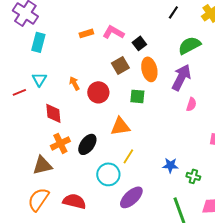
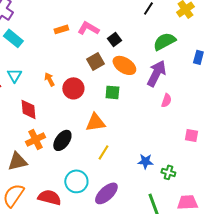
cyan rectangle: (38, 42) -> (13, 38), turned -66
orange ellipse: (149, 69) -> (124, 65), turned -45
cyan circle: (108, 174) -> (76, 181), moved

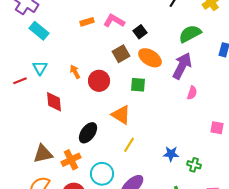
orange triangle: (95, 122) -> (121, 115), turned 40
orange cross: (35, 139) -> (71, 160), moved

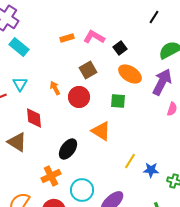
brown square: (121, 54) -> (88, 70), moved
yellow line: (129, 145) -> (130, 161), moved
brown triangle: (43, 154) -> (17, 142), moved, turned 45

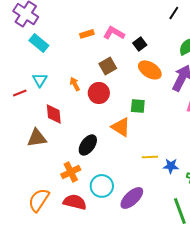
green square: (118, 101) -> (138, 106), moved
brown triangle: (17, 142) -> (37, 138), turned -40
yellow line: (130, 161) -> (150, 157), turned 56

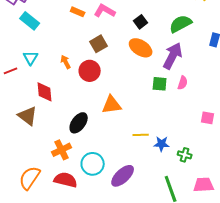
orange rectangle: (87, 34) -> (78, 12), turned 40
black square: (140, 44) -> (141, 22), moved
green square: (138, 106) -> (160, 84), moved
orange triangle: (121, 127) -> (112, 105), turned -40
brown triangle: (37, 138) -> (28, 116), turned 45

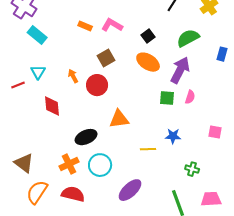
brown triangle: (28, 116) -> (24, 163), moved
black ellipse: (79, 123) -> (86, 137), turned 30
blue star: (162, 144) -> (173, 136), moved
cyan circle: (93, 164) -> (100, 165), moved

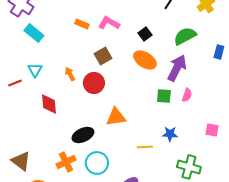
green cross: (192, 169) -> (189, 167), size x1.6

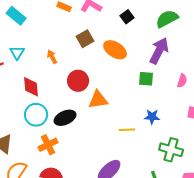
orange ellipse: (145, 60) -> (115, 50), moved
red circle: (94, 83) -> (78, 81), moved
pink semicircle: (187, 95) -> (182, 81), moved
cyan circle: (97, 163) -> (36, 115), moved

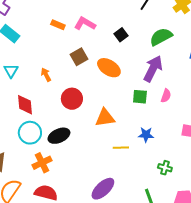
pink semicircle: (182, 81) -> (166, 96), moved
orange triangle: (98, 100) -> (105, 118), moved
green cross: (171, 150) -> (165, 168), size x0.6

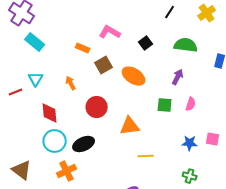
orange rectangle: (58, 25) -> (83, 48), moved
green semicircle: (161, 37) -> (186, 45), turned 35
purple arrow: (153, 69) -> (178, 77), size x0.6
blue star: (146, 135) -> (190, 143), moved

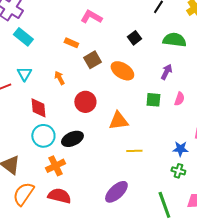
pink L-shape: (110, 32) -> (91, 17), moved
blue star: (190, 143) -> (180, 149), moved

